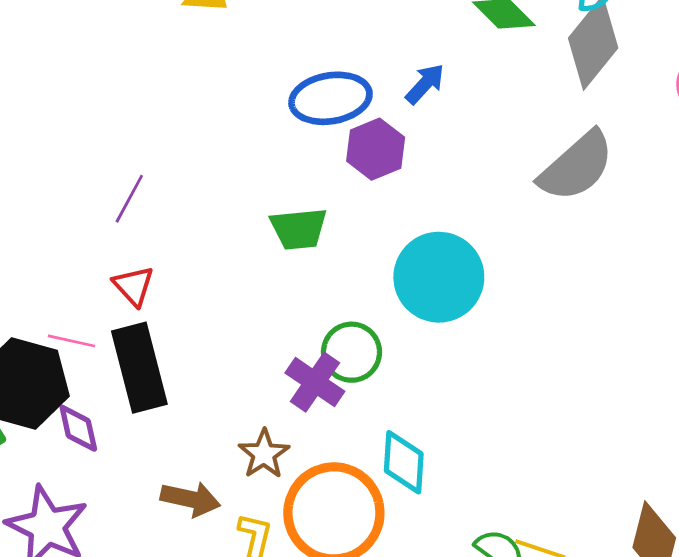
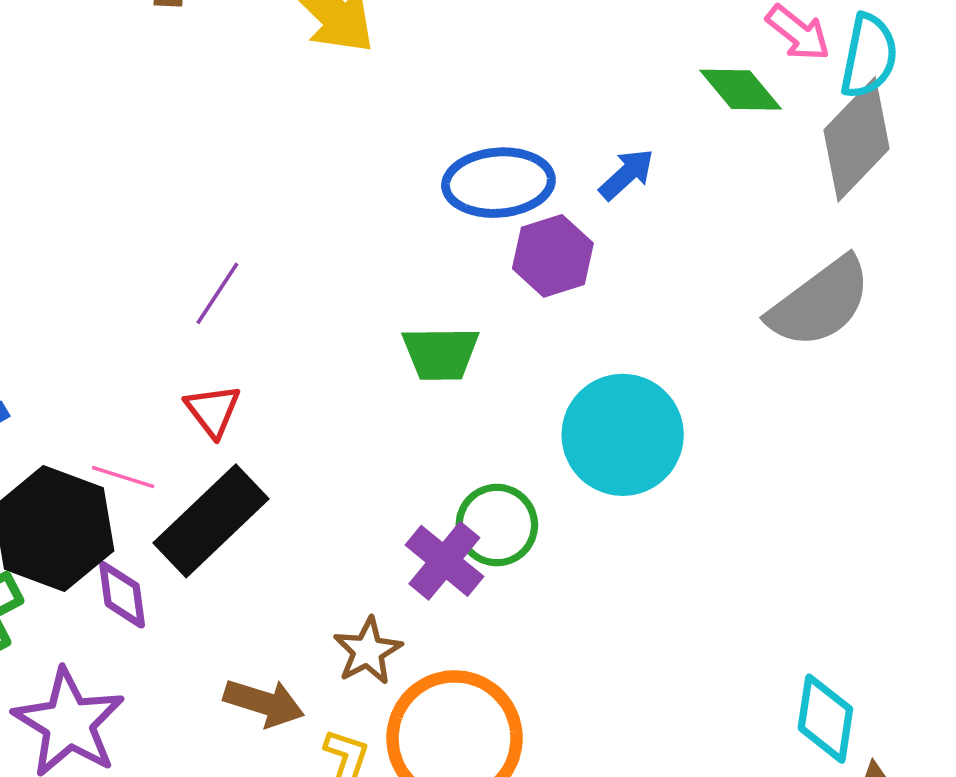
black rectangle: (139, 368) -> (211, 521), turned 56
cyan diamond: (404, 462) -> (825, 719), moved

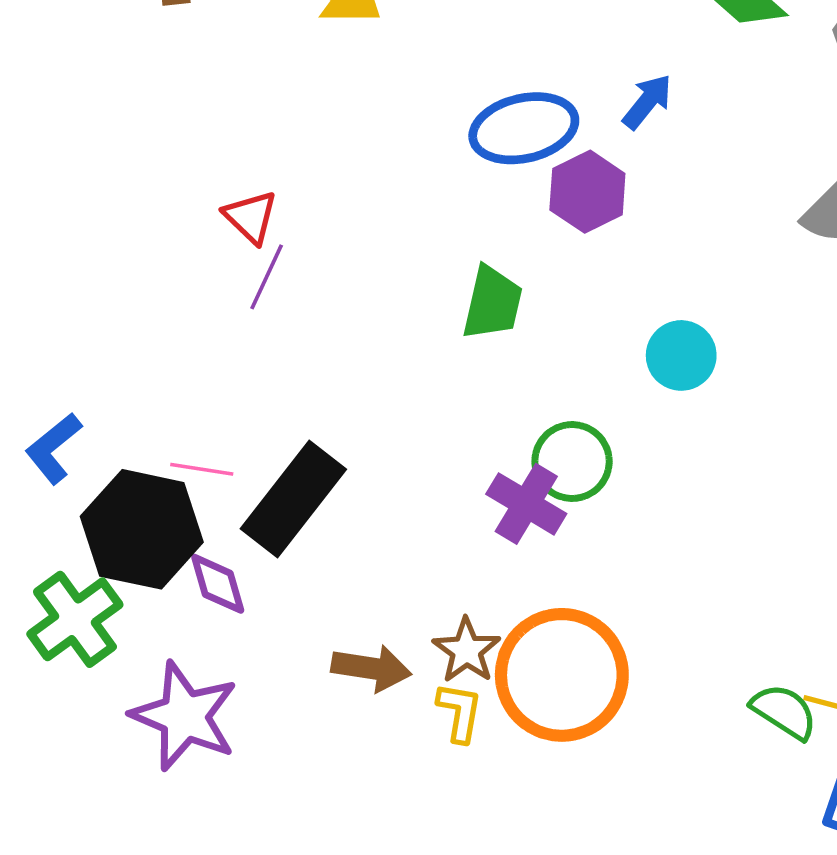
green trapezoid: (441, 354) -> (492, 303), turned -68
red triangle: (213, 411) -> (251, 217), moved
cyan circle: (623, 435) -> (681, 355), size x0.6
brown star: (368, 651) -> (467, 650), moved

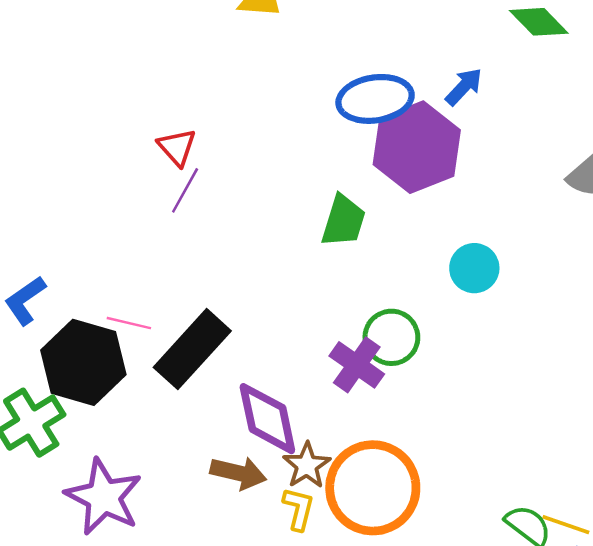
purple hexagon: (587, 192) -> (417, 147), size x1.6
purple diamond: (218, 584) -> (267, 419), moved, size x1.6

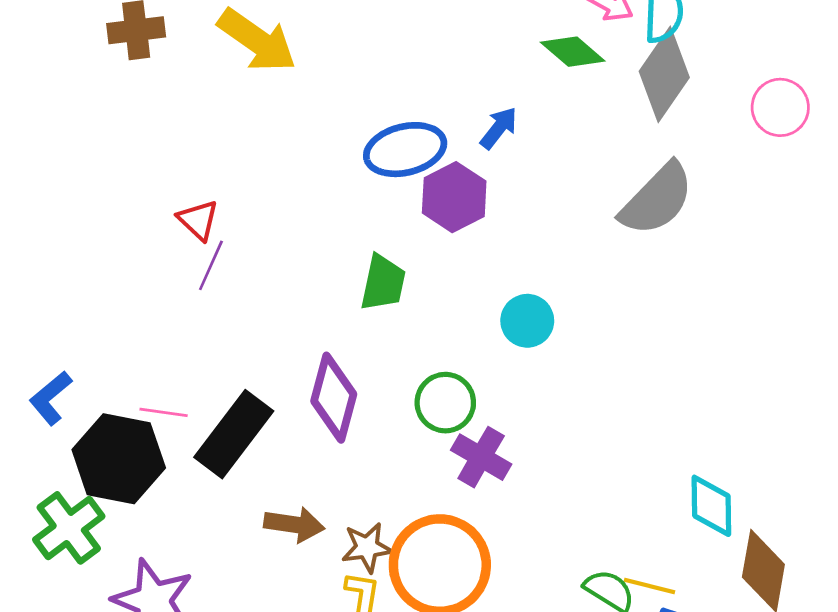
purple hexagon: (417, 147) -> (454, 197), size x0.7
purple cross: (357, 365) -> (481, 457), moved
purple diamond: (267, 419) -> (334, 398), moved, turned 32
brown star: (307, 465) -> (367, 547), turned 30
brown arrow: (238, 473) -> (294, 524), moved

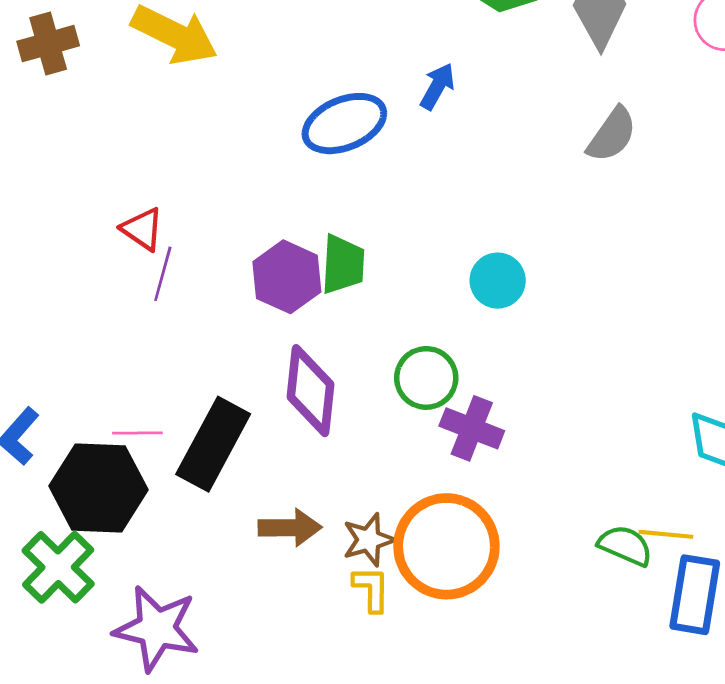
purple hexagon: (454, 197) -> (287, 277), moved
gray semicircle: (657, 199) -> (612, 135), size x0.7

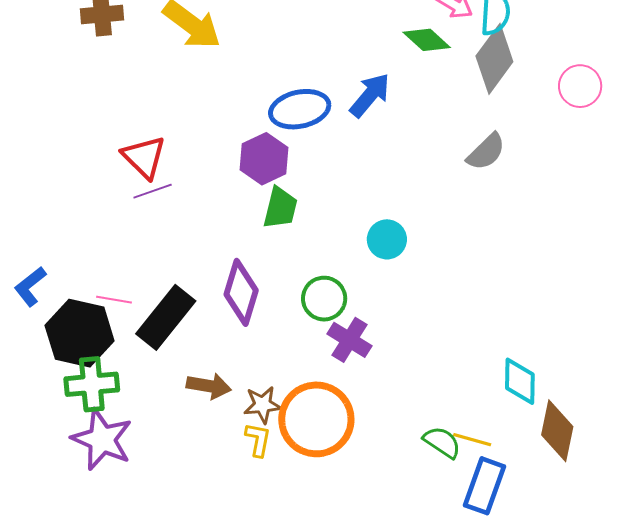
blue arrow: (437, 86) -> (370, 95), size x1.4
red triangle: (142, 229) -> (144, 157), size x1.4
purple line: (163, 274) -> (153, 191), turned 45
purple hexagon: (287, 277) -> (264, 159), moved
green cross: (58, 567) -> (92, 384), moved, turned 30

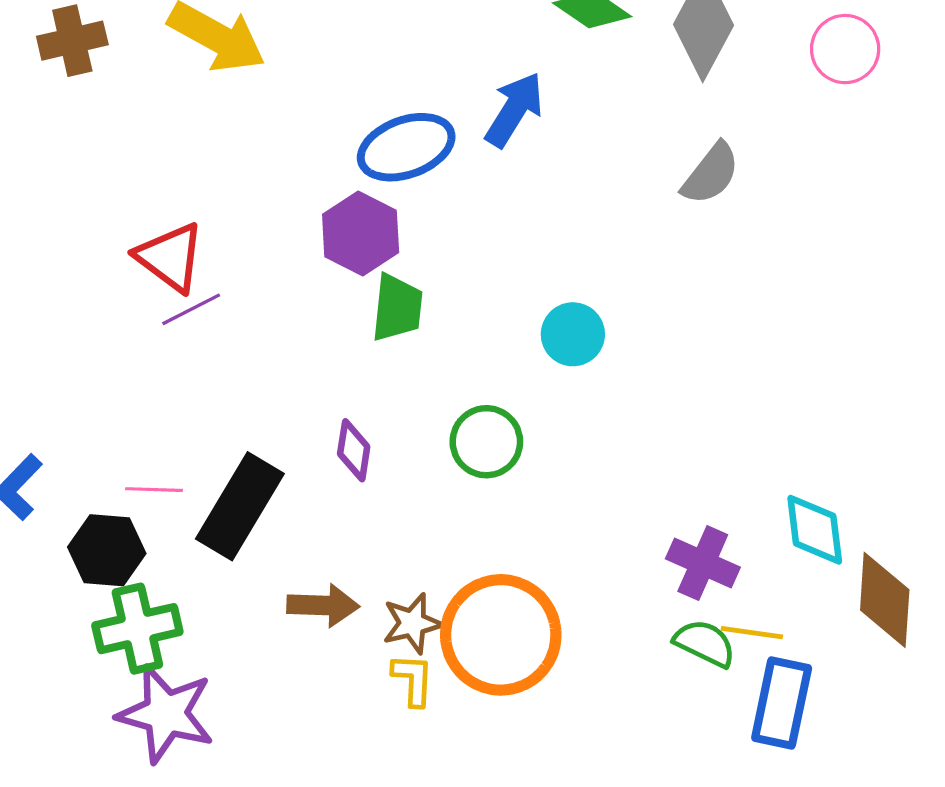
purple diamond: (241, 292) -> (354, 450), size x0.6
black hexagon: (80, 333) -> (107, 550), size x0.7
purple cross: (349, 340) -> (703, 563), moved

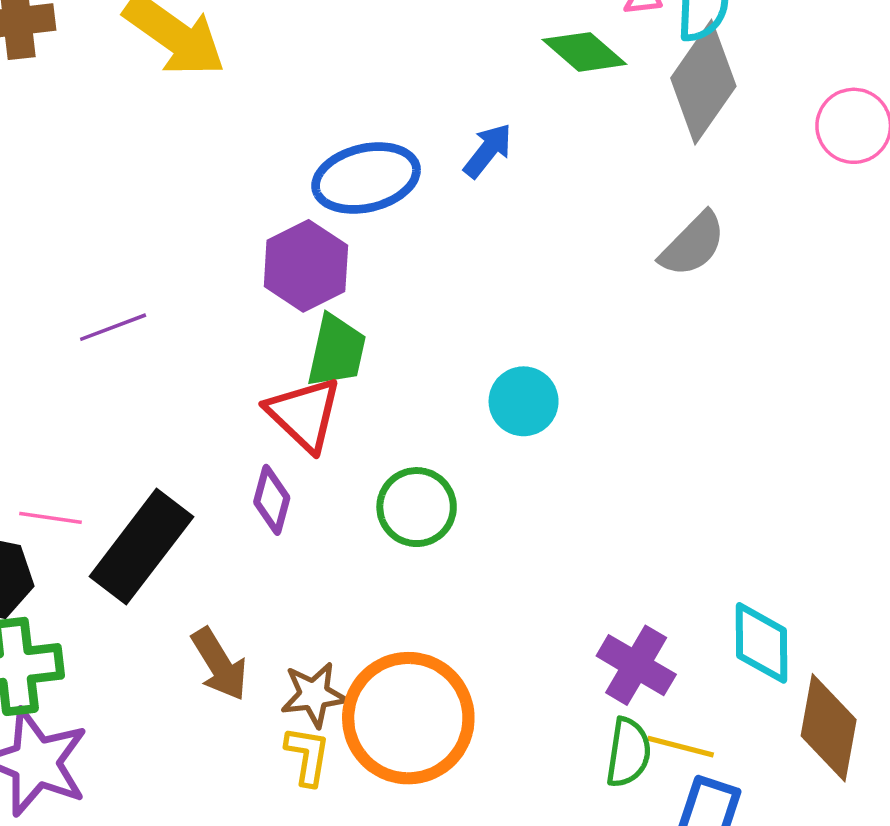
blue arrow: (514, 110) -> (488, 151), size x0.7
red triangle: (170, 257) -> (304, 414), moved
brown arrow: (323, 605) -> (219, 664), turned 50
green semicircle: (705, 643) -> (628, 752), turned 66

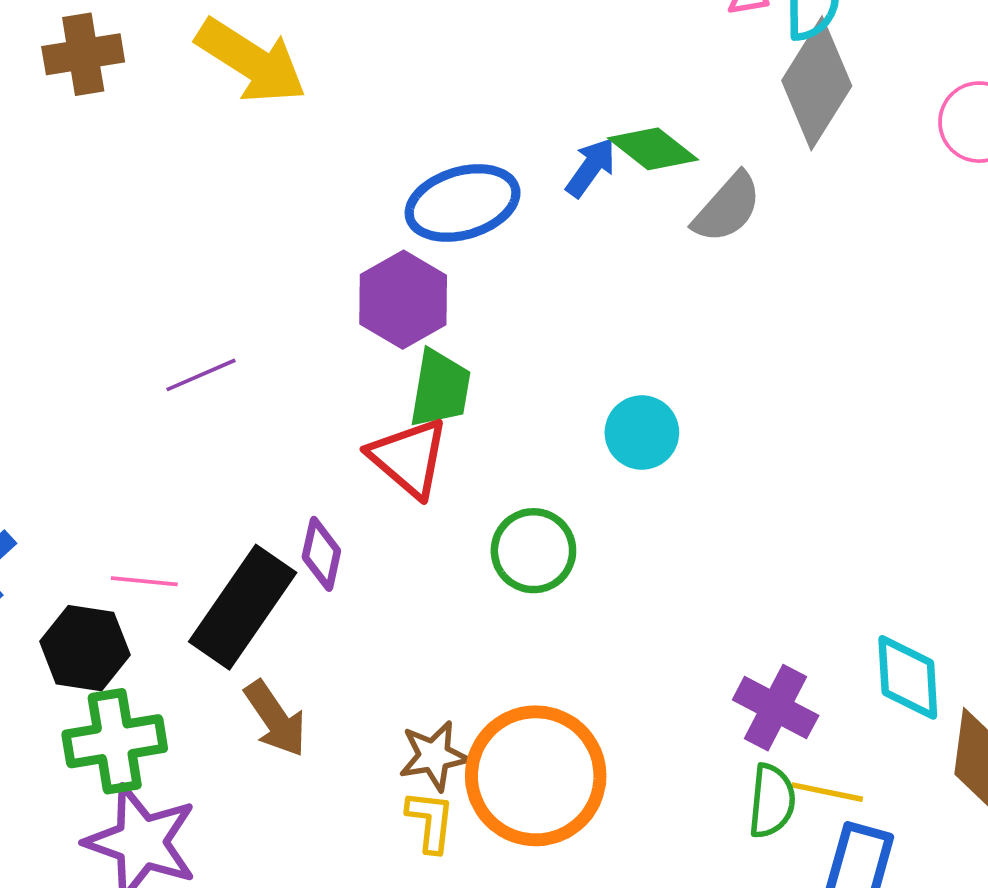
green diamond: (584, 52) -> (653, 149), moved
gray semicircle: (693, 244) -> (727, 208), moved
purple diamond: (272, 500) -> (321, 554), moved
brown arrow: (219, 664) -> (275, 719), moved

